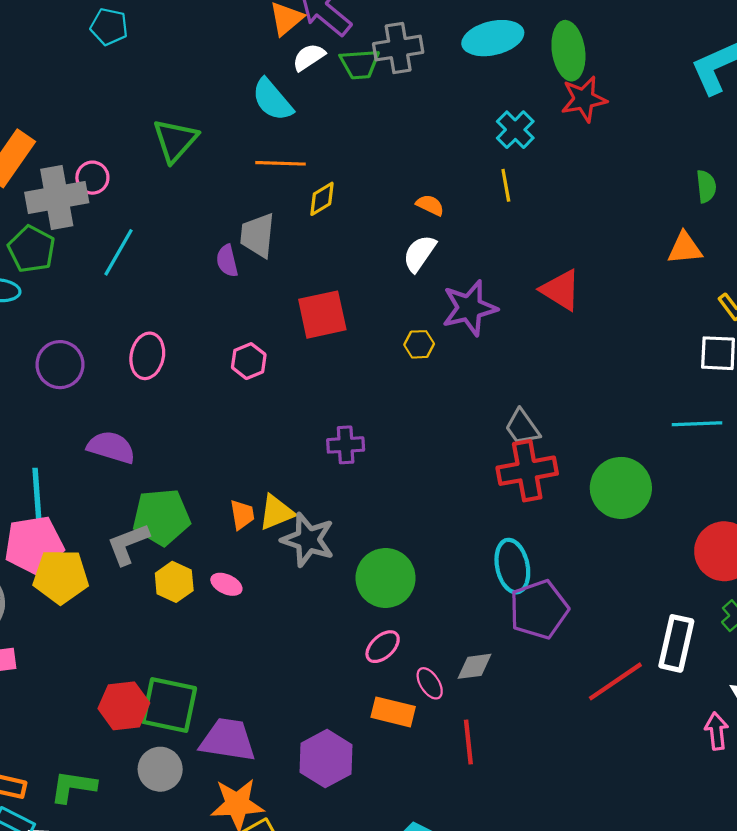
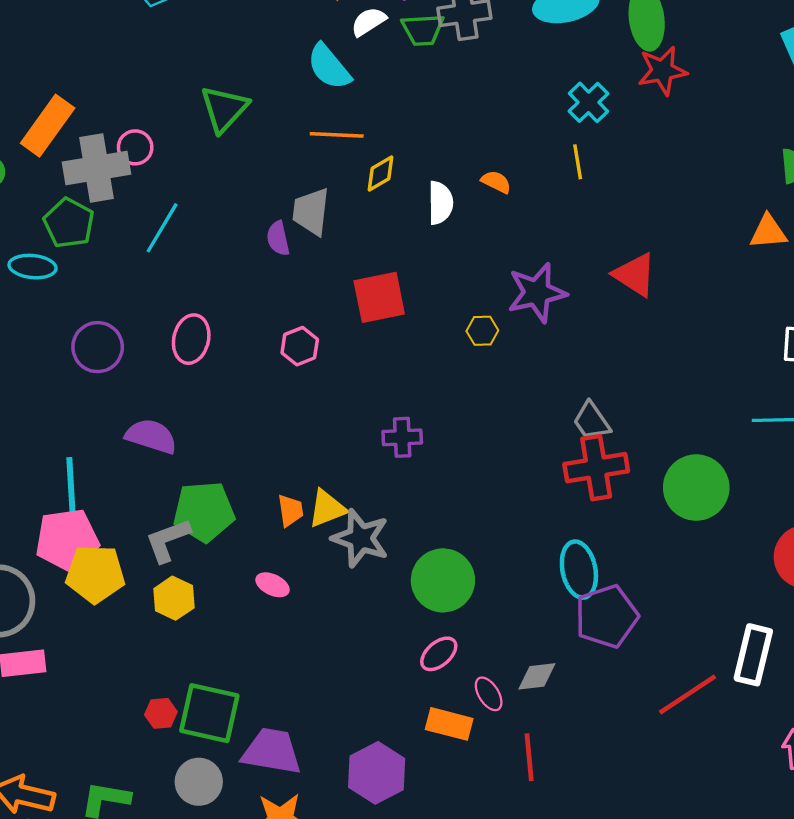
white semicircle: (420, 253) -> (440, 203), moved, turned 144
yellow hexagon: (174, 582) -> (174, 598), moved
red hexagon: (124, 706) -> (161, 713), size x0.6

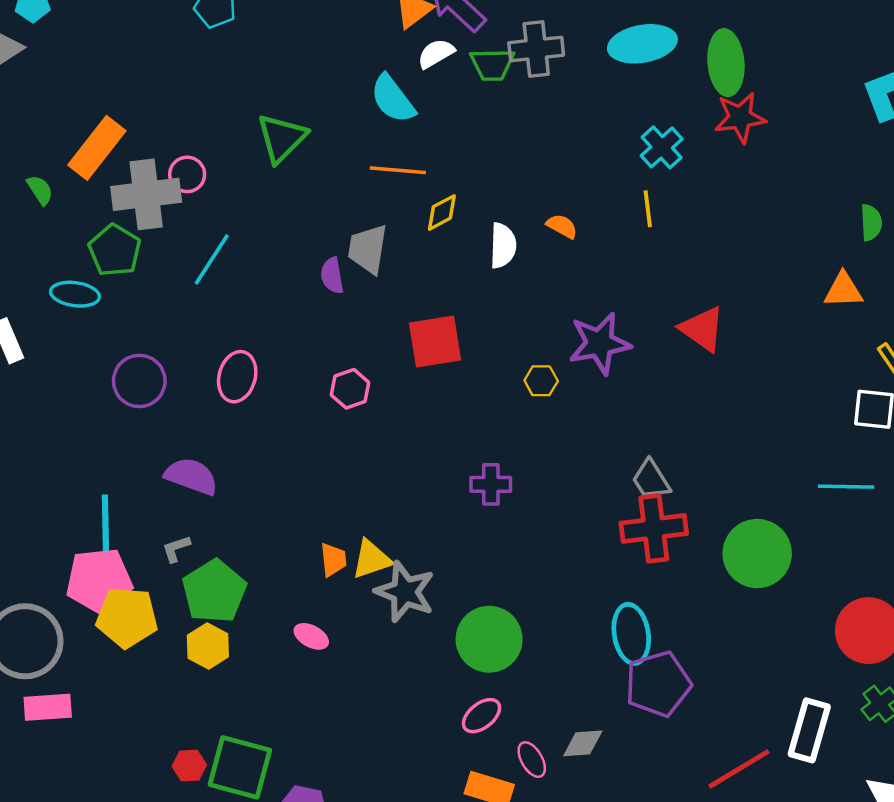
purple cross: (402, 437) -> (491, 484), moved
green pentagon: (204, 512) -> (214, 591), moved, turned -30
gray L-shape: (168, 540) -> (176, 549), moved, size x0.6

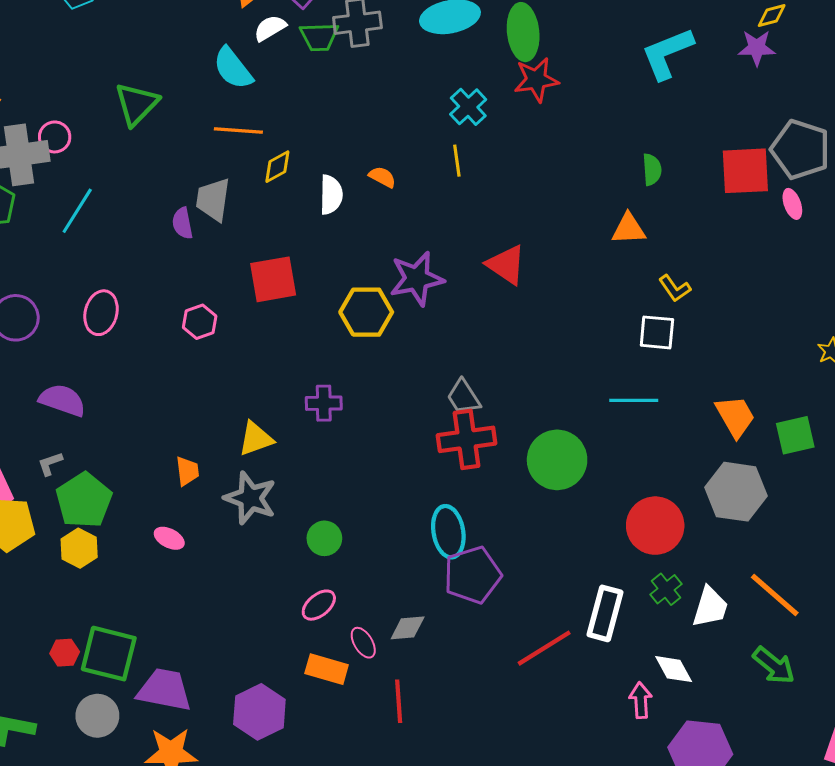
yellow hexagon: (541, 381) -> (366, 312), size x1.8
yellow triangle: (372, 559) -> (256, 439), moved
green circle: (489, 639) -> (324, 538), size x0.6

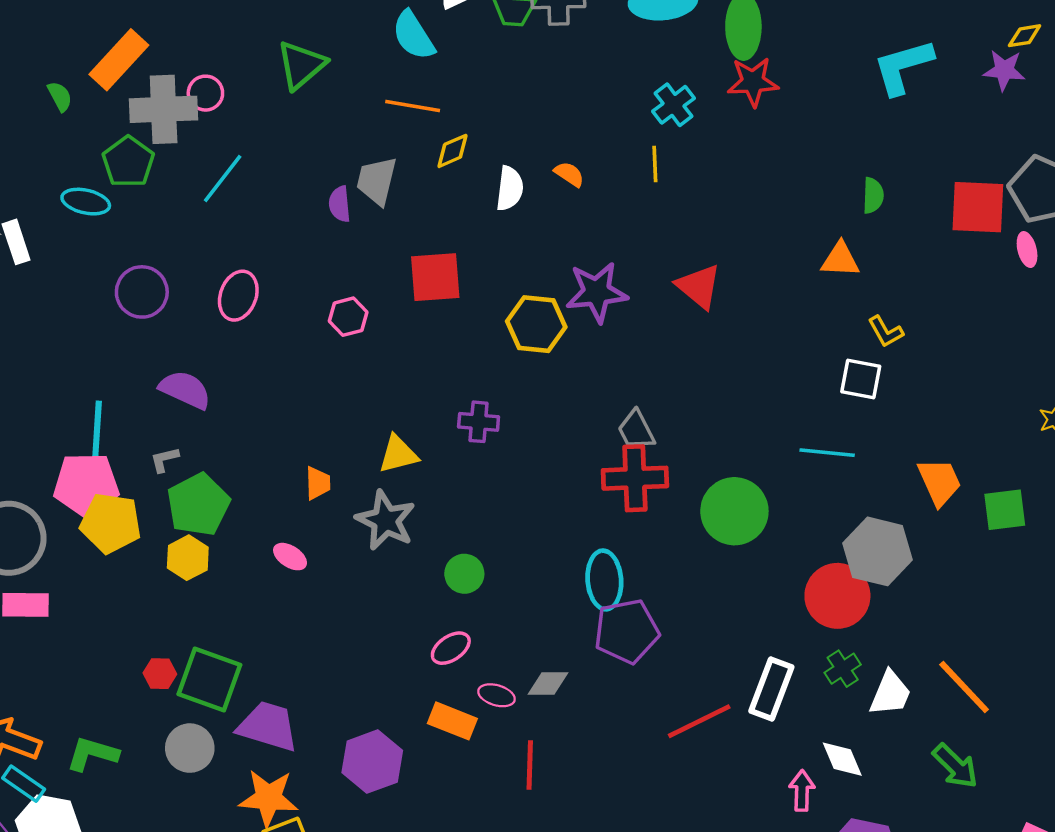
gray hexagon: (736, 492) -> (878, 551), moved
pink ellipse: (363, 643) -> (496, 695), turned -48

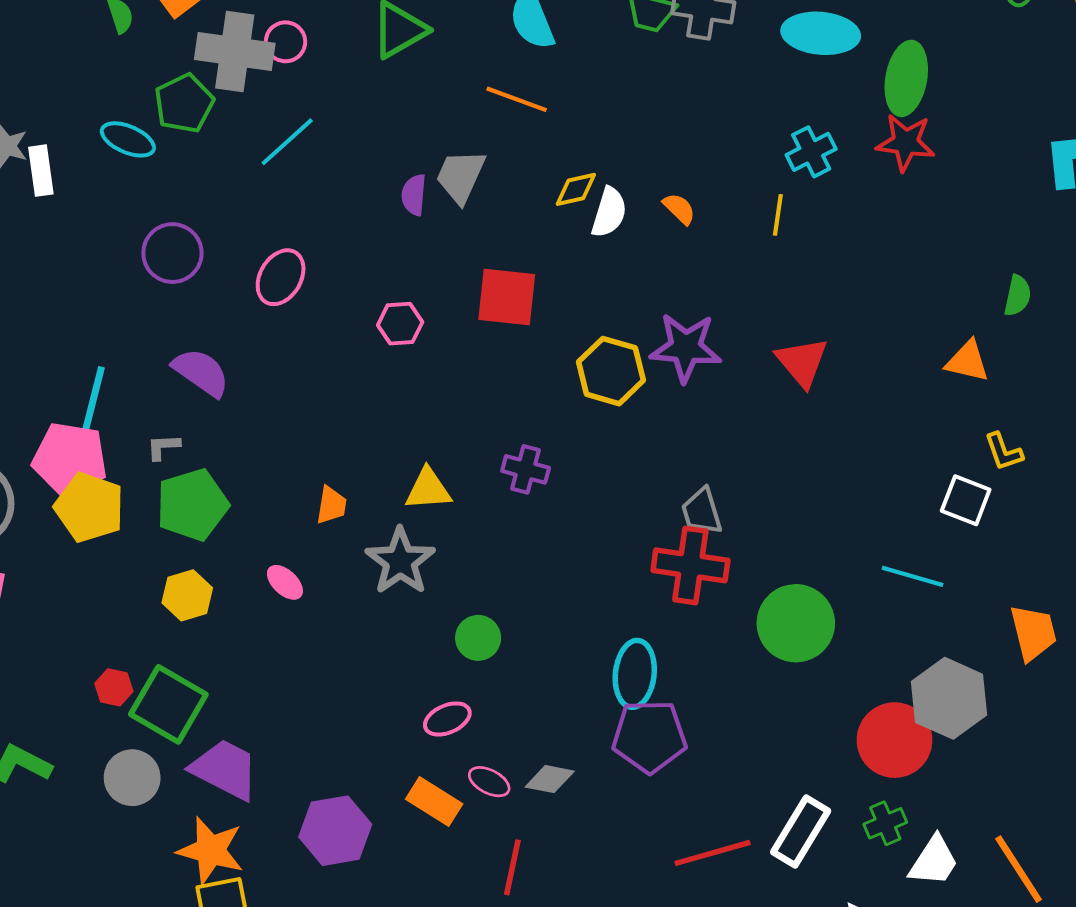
yellow diamond: (452, 151) -> (576, 189), moved
yellow hexagon: (188, 558) -> (187, 595), moved

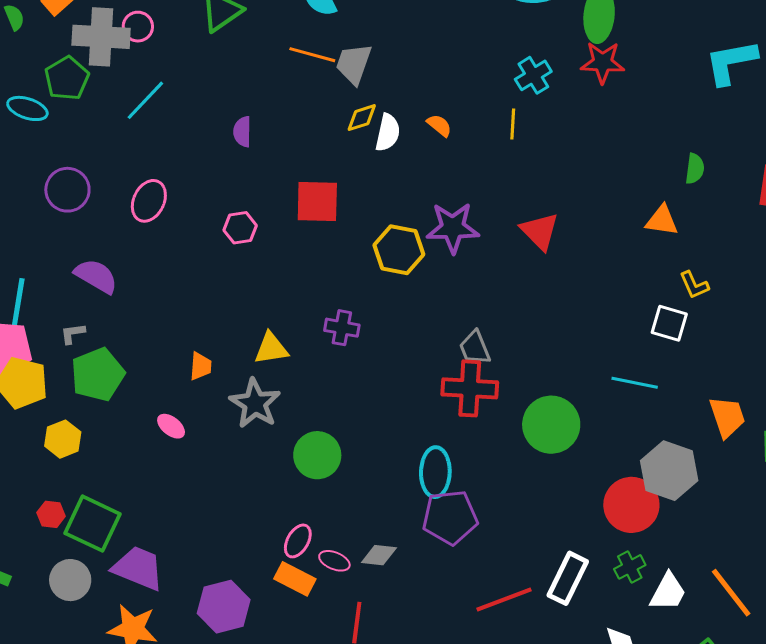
gray trapezoid: (461, 176) -> (354, 64), moved
yellow hexagon: (187, 595) -> (63, 439), moved
green circle: (478, 638) -> (317, 455), size x1.4
pink ellipse: (447, 719) -> (298, 541), moved, turned -32

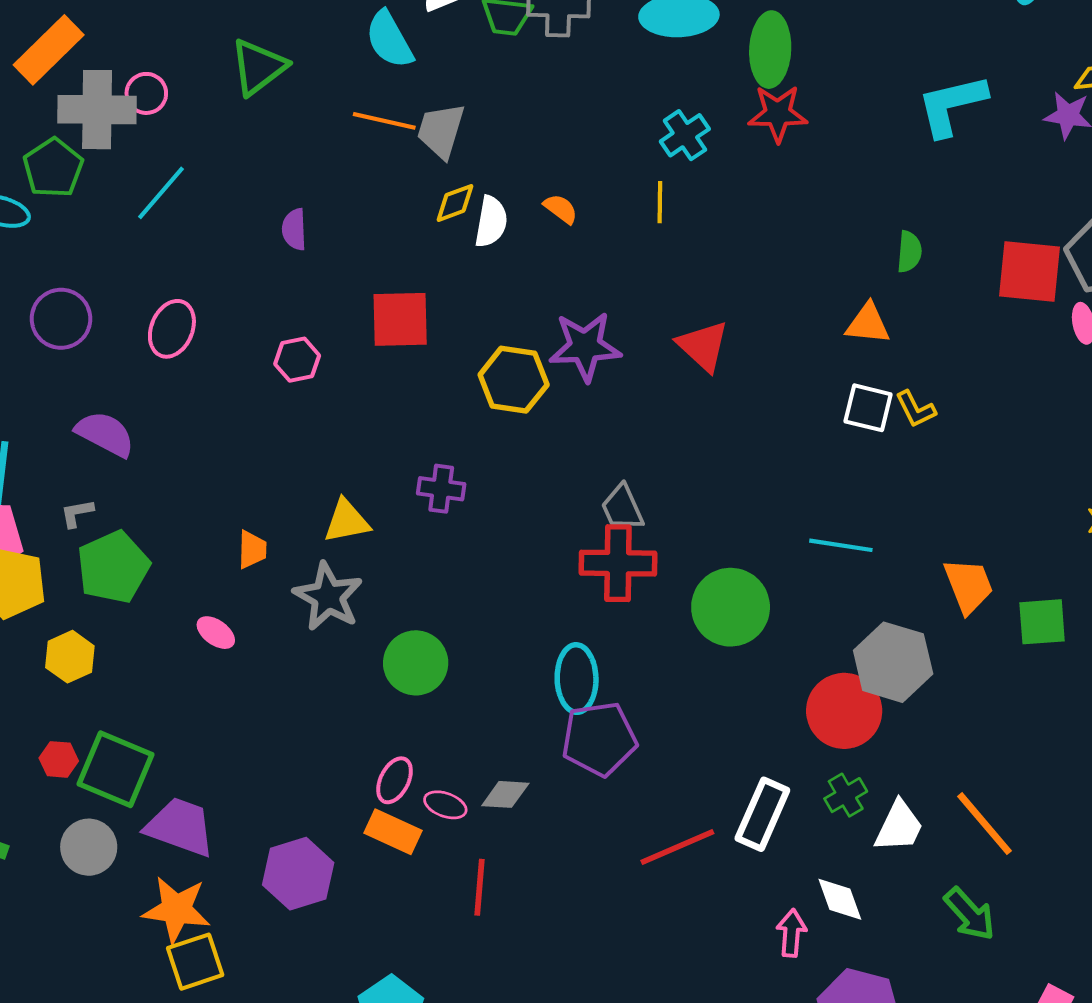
white square: (669, 323) -> (868, 408), moved

